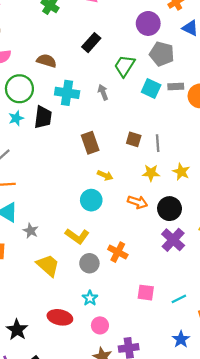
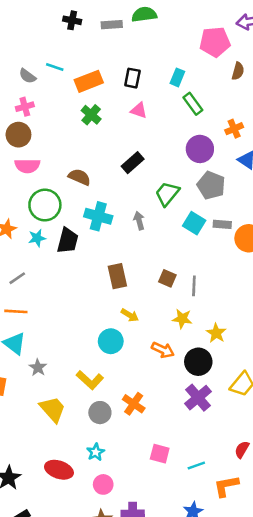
yellow star: (181, 172) -> (216, 333), moved

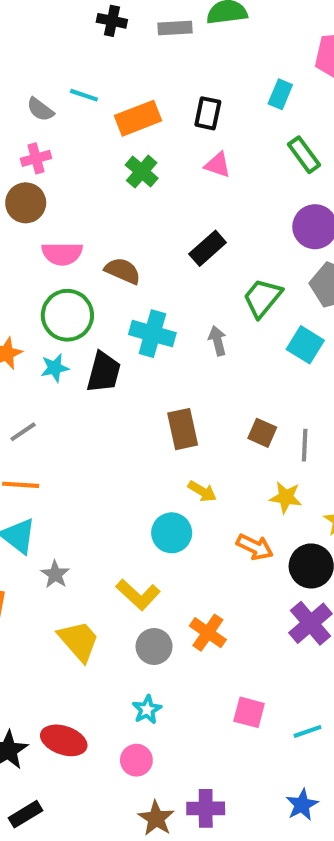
cyan rectangle: (177, 77) -> (280, 94), moved
pink semicircle: (27, 166) -> (62, 254), moved
red ellipse: (59, 470) -> (64, 740), moved
pink circle: (103, 484) -> (136, 760), moved

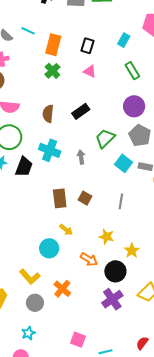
orange rectangle: (138, 118) -> (53, 45), turned -60
brown semicircle: (123, 271) -> (48, 114), moved, turned -114
brown square: (262, 433) -> (85, 198), moved
gray line: (305, 445) -> (121, 201), moved
orange cross: (208, 633) -> (62, 289), moved

